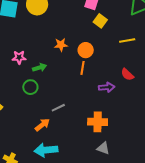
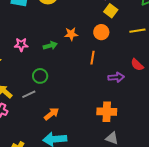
orange circle: (86, 50) -> (101, 32), moved
pink star: (19, 57) -> (21, 45), moved
green arrow: (40, 68) -> (50, 46), moved
gray line: (58, 108) -> (29, 94), moved

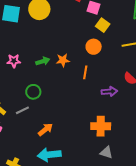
orange star: (71, 34) -> (63, 60), moved

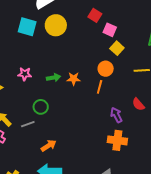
orange line: (85, 72) -> (100, 87), moved
purple arrow: (109, 92) -> (116, 115), turned -119
orange cross: (101, 126) -> (117, 140), moved

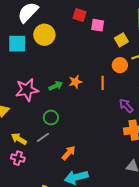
yellow square: (117, 48) -> (121, 40), moved, turned 32
orange circle: (106, 69) -> (120, 65), moved
pink star: (25, 74) -> (27, 90), size x1.6

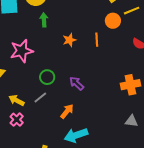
green arrow: (56, 86) -> (44, 20), moved, turned -64
purple arrow: (126, 106) -> (77, 83), moved
pink cross: (18, 158) -> (17, 120), turned 32

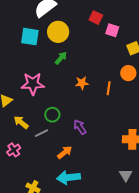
green arrow: (44, 20) -> (61, 58), turned 32
yellow arrow: (17, 100) -> (21, 122), moved
gray triangle: (131, 121) -> (126, 175), turned 40

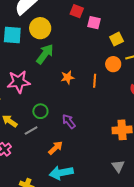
green arrow: (61, 58) -> (45, 54), size x1.5

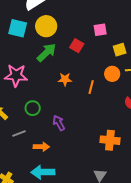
red square: (77, 11) -> (77, 46), moved
pink square: (94, 23) -> (100, 30), turned -32
gray line: (31, 130) -> (19, 133), moved
orange arrow: (56, 148) -> (41, 147), turned 35

